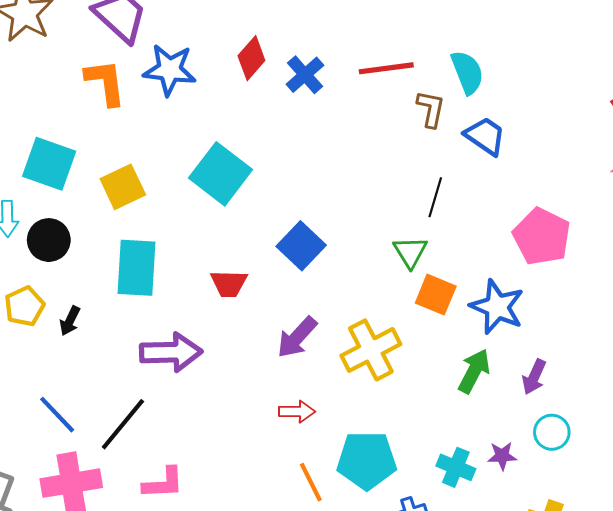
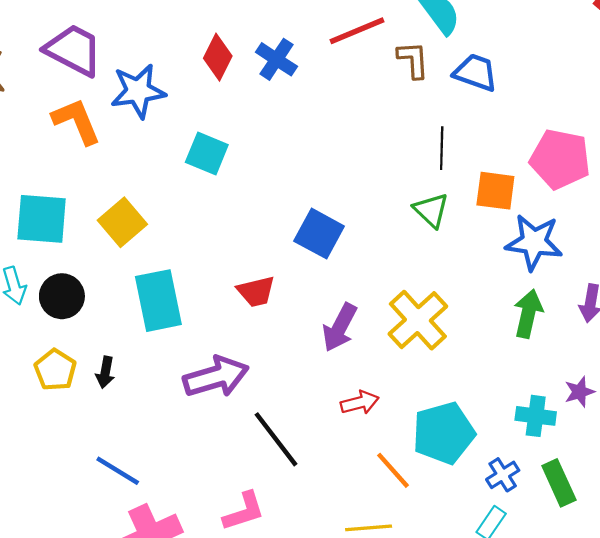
cyan square: (220, 174) -> (207, 153), moved, size x0.7
orange square: (436, 295) -> (495, 191), moved
black line: (123, 424) -> (276, 439), moved, turned -62

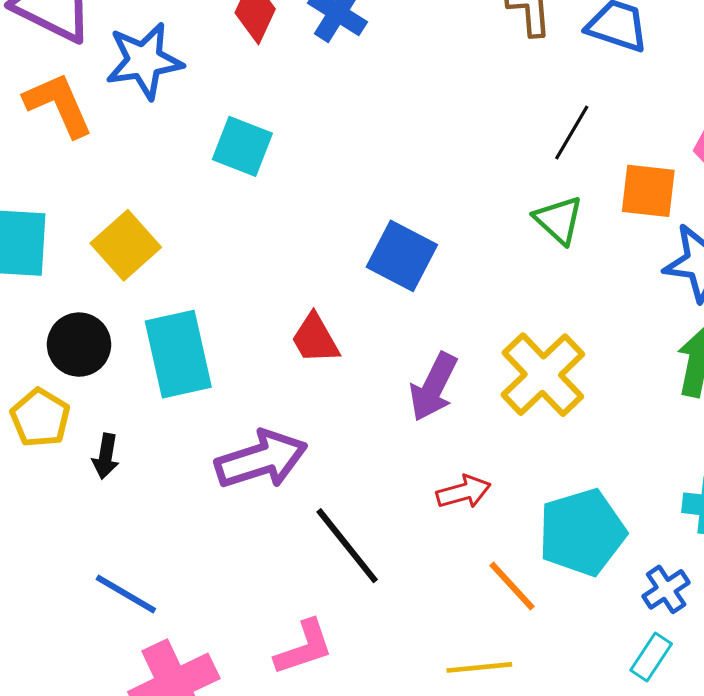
black line: (442, 148) -> (572, 133), turned 30
red trapezoid: (256, 291) -> (315, 339), turned 75
black circle: (62, 296) -> (79, 345), moved
yellow pentagon: (55, 370) -> (40, 418), moved

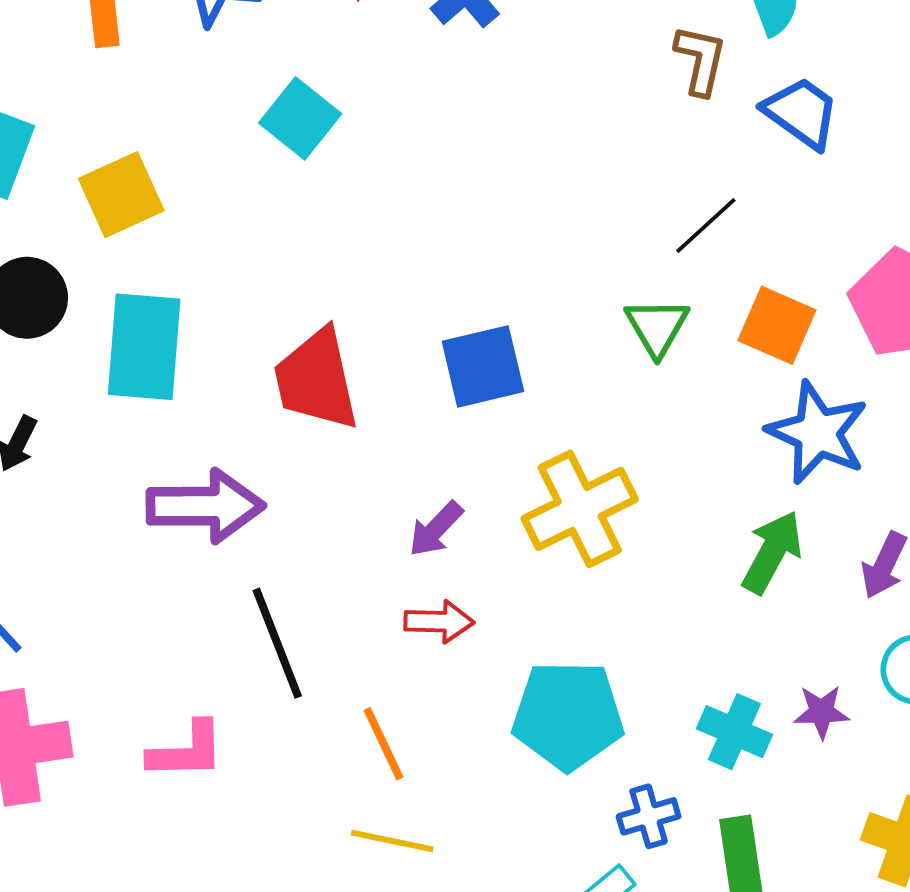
blue square: (402, 256) -> (483, 366), moved, turned 32
red trapezoid: (315, 339) -> (316, 380), size x1.5
purple arrow: (433, 387) -> (436, 529), moved, size x0.7
orange line: (512, 586) -> (384, 744), moved

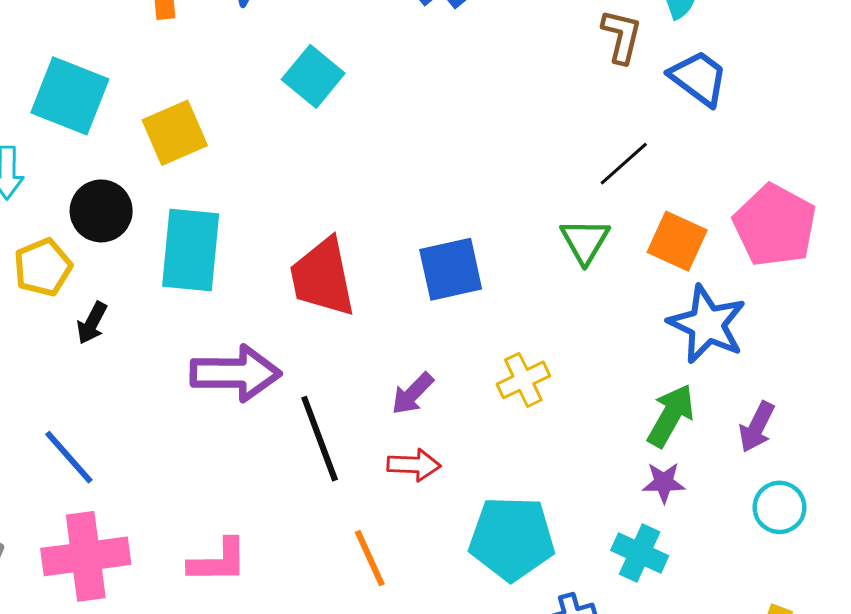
yellow cross: (580, 509) -> (523, 380), size x0.6
black line: (277, 643) -> (320, 439), moved
purple star: (821, 712) -> (664, 483), moved

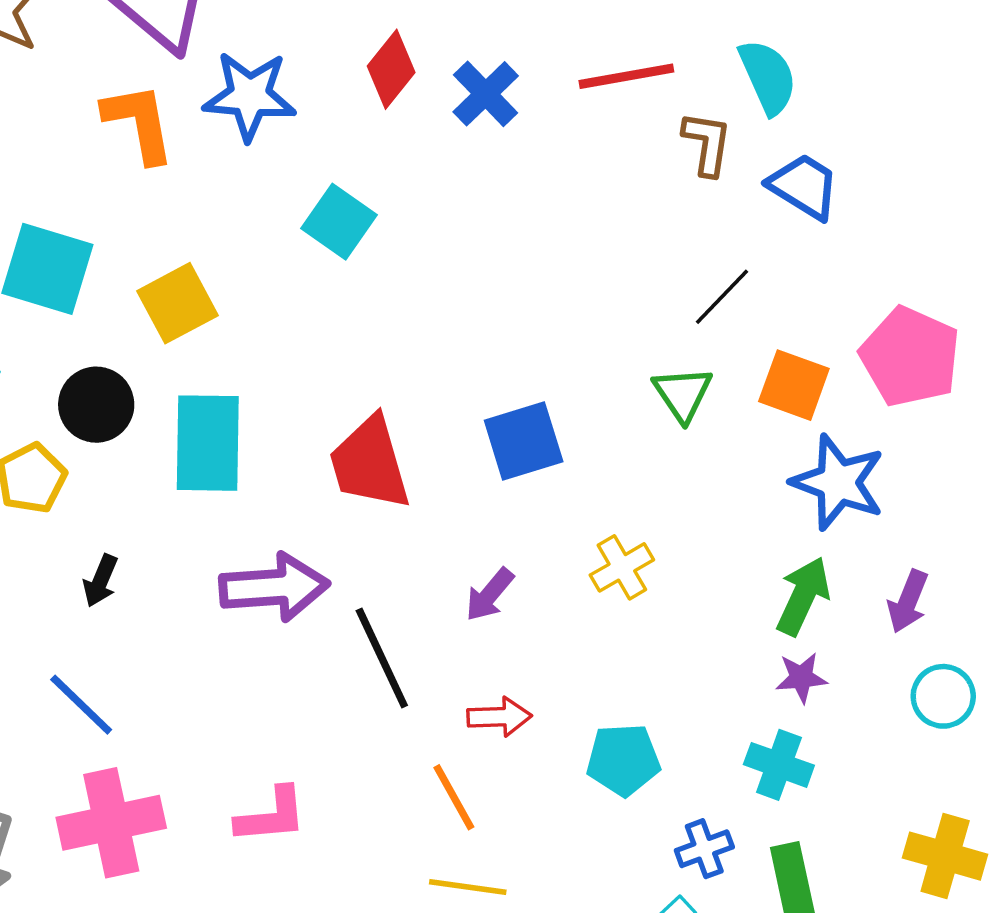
black arrow: (92, 323) -> (101, 581), moved
red arrow: (414, 465) -> (499, 717), moved
cyan pentagon: (512, 538) -> (623, 760), size x0.7

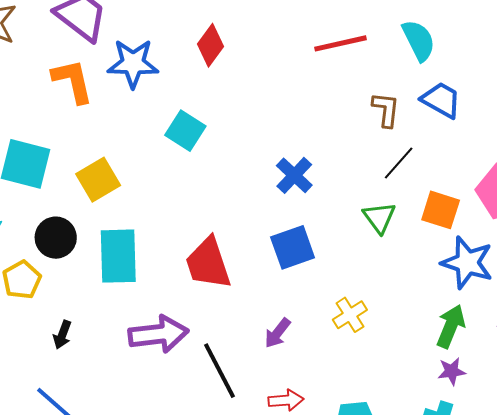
blue cross: (486, 94) -> (294, 175), moved
brown L-shape: (707, 143) -> (386, 110), moved

